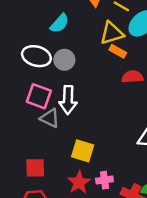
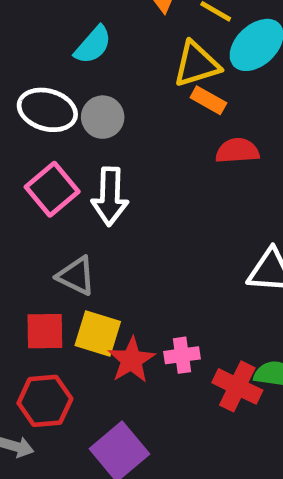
pink square: (39, 96) -> (52, 189), turned 30
gray triangle: (50, 118) -> (76, 276), moved
yellow square: (83, 151) -> (98, 334), moved

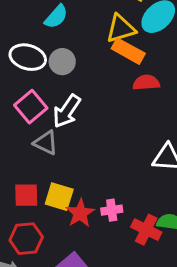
orange rectangle: (208, 100) -> (128, 51), size x1.5
white arrow: (110, 196) -> (67, 111), turned 32
gray triangle: (76, 276) -> (46, 143), moved

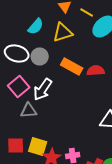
yellow triangle: (121, 29) -> (63, 32), moved
orange rectangle: (128, 51) -> (72, 66), moved
gray triangle: (46, 143) -> (29, 110), turned -30

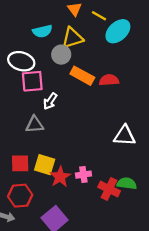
cyan semicircle: (36, 26) -> (42, 31), turned 36
gray circle: (40, 56) -> (61, 55), moved
pink square: (19, 86) -> (32, 81), moved, turned 35
white arrow: (43, 90) -> (50, 101), size x0.7

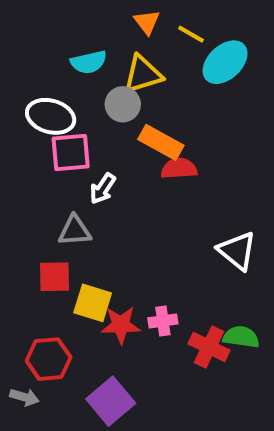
red semicircle: (109, 80) -> (179, 168), moved
white triangle: (125, 136) -> (237, 251), turned 35
red square: (20, 163) -> (55, 277), moved
red star: (60, 177) -> (121, 325), turned 30

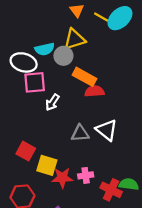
cyan semicircle: (89, 62) -> (45, 49), moved
cyan ellipse: (225, 62) -> (120, 18), moved
gray triangle: (75, 231) -> (80, 133), moved
white triangle: (237, 251) -> (107, 130), moved
red square: (55, 277) -> (26, 151), turned 30

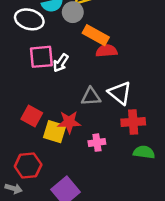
pink square: (35, 82) -> (41, 57), moved
red star: (62, 178) -> (69, 122), moved
red cross: (111, 190) -> (133, 122), moved, turned -30

